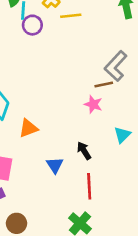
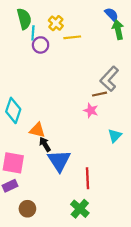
orange triangle: (28, 128) -> (37, 130), turned 35
black arrow: (84, 151) -> (45, 144), moved
blue triangle: (55, 165) -> (59, 161), size x1.6

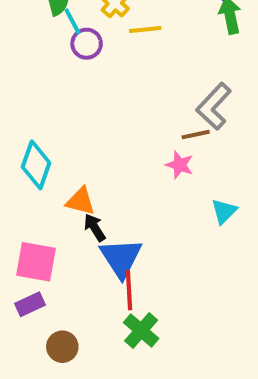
cyan line: (33, 33) -> (72, 21), turned -32
red line: (87, 178) -> (129, 290), moved
green cross: (80, 209) -> (141, 331), moved

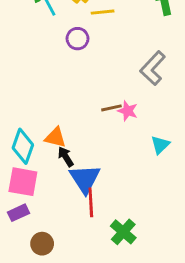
purple circle: (87, 44) -> (78, 39), moved
brown line: (196, 135) -> (111, 108), moved
cyan diamond: (36, 165) -> (23, 146), moved
green cross: (141, 331) -> (123, 232), moved

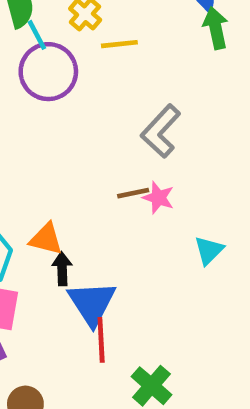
purple circle: (78, 39) -> (48, 72), moved, size x1.6
gray L-shape: (153, 68) -> (161, 131), moved
black arrow: (66, 157) -> (62, 269), turned 30

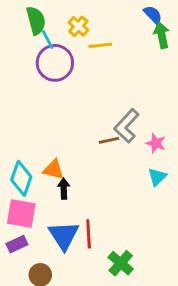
gray L-shape: (161, 131) -> (127, 126), moved
pink star: (158, 198) -> (156, 143), moved
blue triangle: (92, 303) -> (64, 235), moved

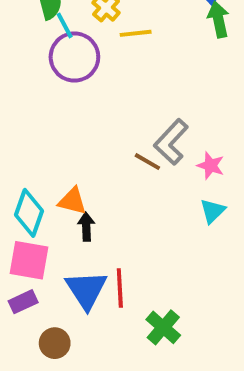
brown line: (109, 140) -> (147, 162), turned 42

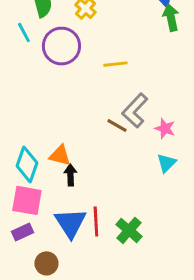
cyan line: (65, 25) -> (24, 33), moved
yellow line: (136, 33) -> (115, 64), moved
green cross: (163, 327) -> (129, 230), moved

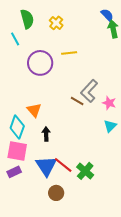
purple circle: (61, 46) -> (40, 63), moved
yellow line: (115, 64) -> (69, 53), moved
orange triangle: (60, 155) -> (34, 110), moved, turned 35
red line: (96, 221) -> (63, 165), turned -48
brown circle: (46, 263) -> (56, 193), moved

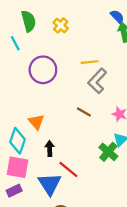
yellow line: (69, 53) -> (89, 62), moved
gray L-shape: (89, 91) -> (97, 81), moved
red line: (63, 165) -> (68, 170), moved
green cross: (85, 171) -> (108, 152), moved

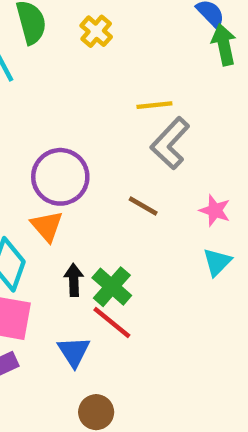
purple circle: (43, 70) -> (60, 177), moved
green cross: (108, 152) -> (112, 287), moved
blue triangle: (50, 184) -> (74, 352), size x0.7

